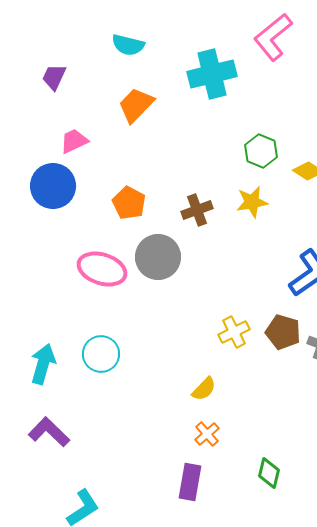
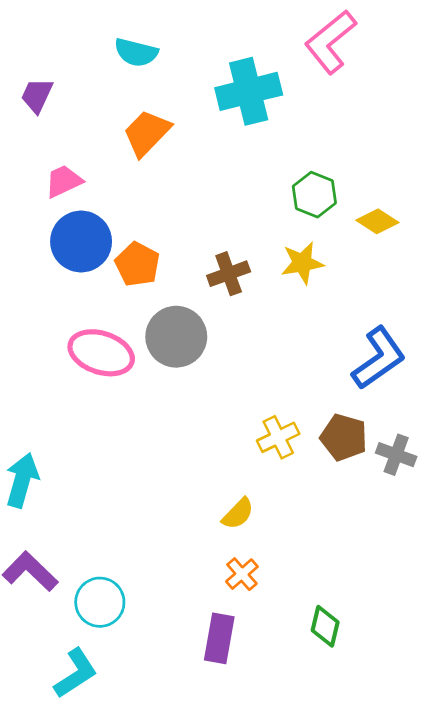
blue circle: (53, 186) -> (81, 242), moved
cyan circle: (101, 354) -> (100, 602), moved

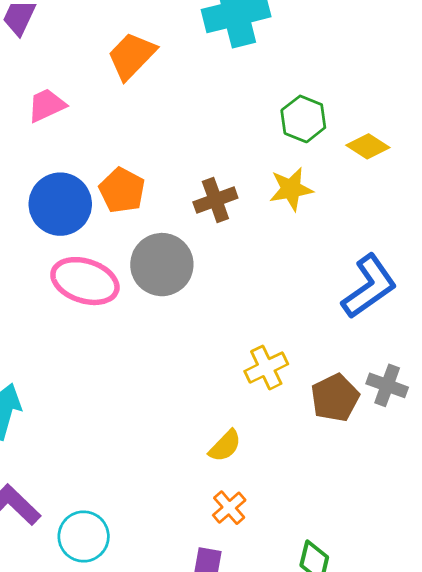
blue circle: (81, 242) -> (60, 204), moved
brown pentagon: (344, 437) -> (335, 398), moved, turned 30

